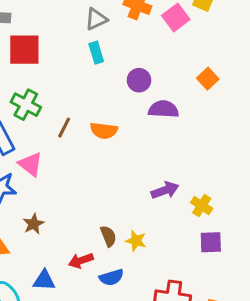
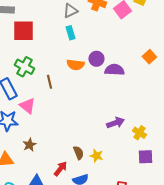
orange square: (208, 79) -> (149, 57), moved
purple circle: (139, 80) -> (96, 59), moved
brown line: (64, 128) -> (49, 82), turned -40
orange semicircle: (104, 131) -> (75, 65), moved
red arrow: (81, 261) -> (60, 169), turned 147

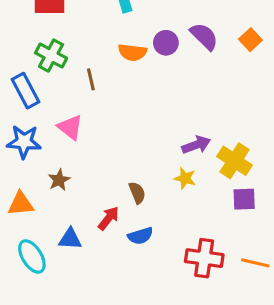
purple semicircle: (114, 70) -> (204, 36), moved, turned 42
pink triangle: (27, 106) -> (70, 127), moved
yellow cross: (139, 133) -> (234, 161), size x1.5
yellow star: (96, 156) -> (185, 178), moved

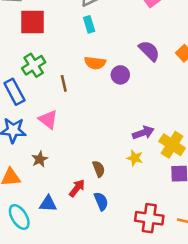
purple circle: (166, 43) -> (120, 75), moved
green cross: (51, 56) -> (34, 65), turned 30
blue semicircle: (140, 236) -> (101, 201), turned -96

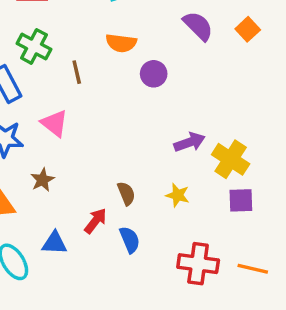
green cross: (34, 65) -> (34, 46), turned -30
purple circle: (120, 75) -> (154, 74), moved
yellow star: (135, 158) -> (178, 195), moved

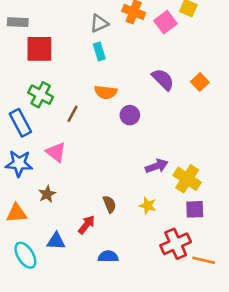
brown line: (77, 72) -> (73, 114), turned 42
blue semicircle: (130, 240) -> (108, 256), moved, turned -66
red cross: (198, 264) -> (176, 244), moved, turned -32

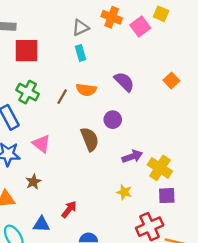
purple semicircle: (163, 79) -> (124, 82), moved
brown line: (73, 114) -> (62, 97), moved
purple circle: (130, 115) -> (113, 120), moved
brown semicircle: (109, 204) -> (90, 139), moved, size x1.5

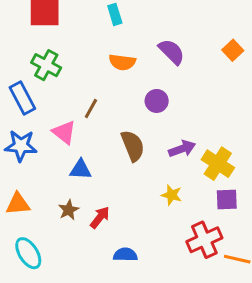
brown line: (62, 97) -> (91, 108), moved
brown semicircle: (90, 139) -> (133, 146), moved
brown star: (33, 182) -> (69, 210), moved
blue triangle: (41, 224) -> (81, 170), moved

